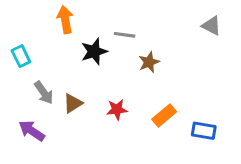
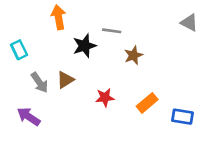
brown triangle: (73, 103) -> (65, 80), moved

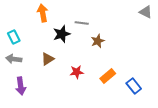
gray triangle: (189, 23) -> (146, 12), moved
gray arrow: (39, 83) -> (14, 59), moved, turned 133
purple arrow: (29, 117) -> (21, 86), turned -132
blue rectangle: (182, 117) -> (134, 86), turned 42

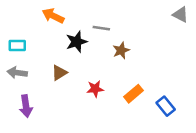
orange arrow: (43, 13) -> (53, 16), turned -54
cyan rectangle: (14, 37) -> (17, 45), turned -64

